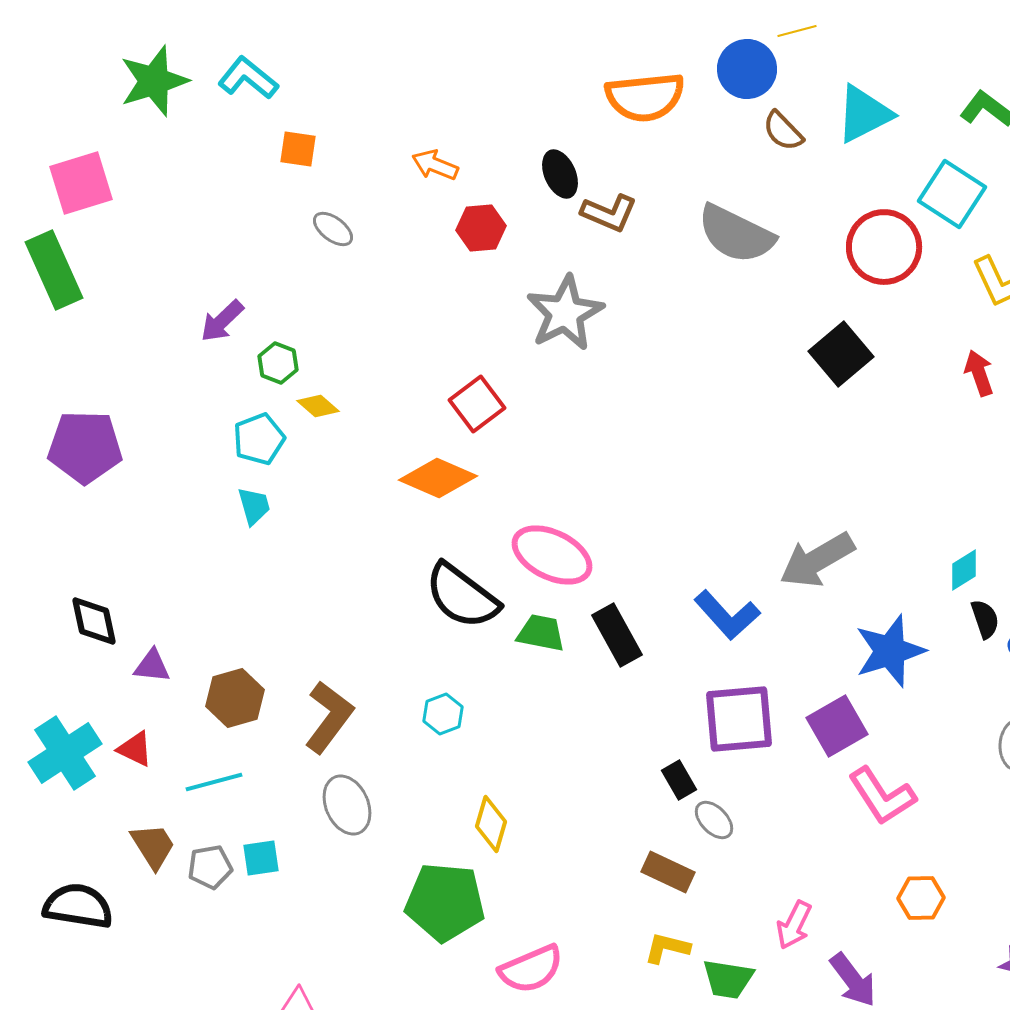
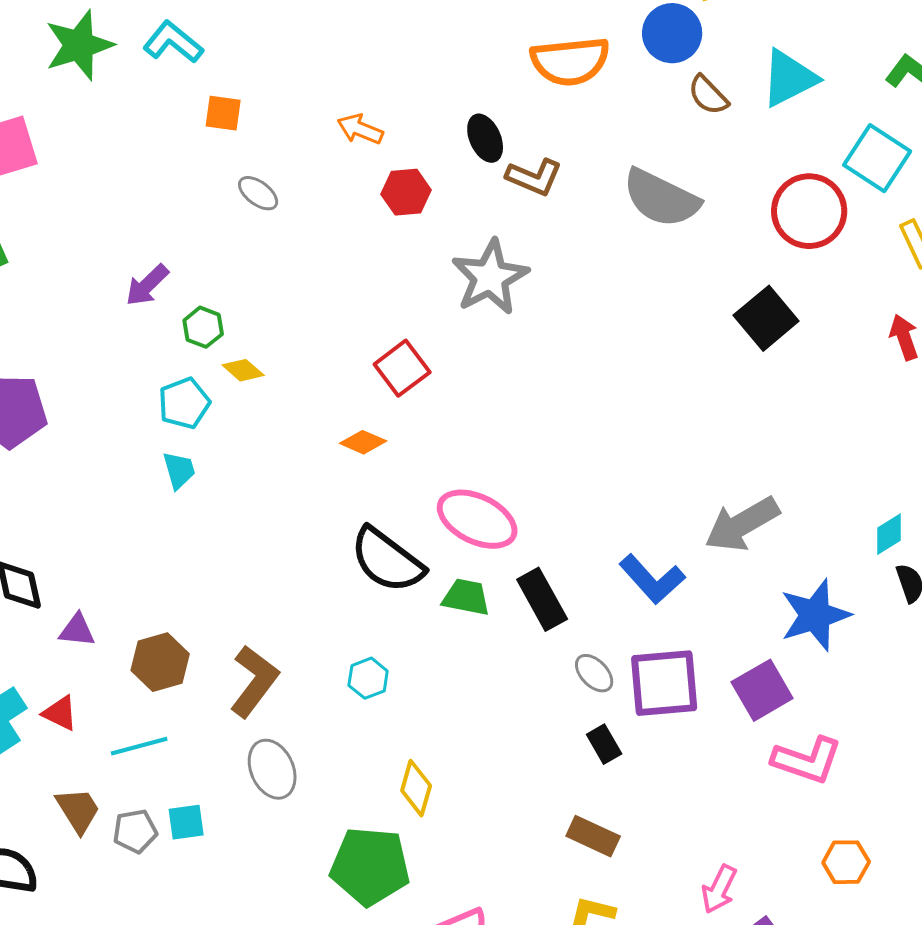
orange diamond: (438, 478) -> (363, 442), size x0.6
pink L-shape: (882, 796) -> (807, 760), turned -38
gray ellipse: (714, 820) -> (594, 673), moved

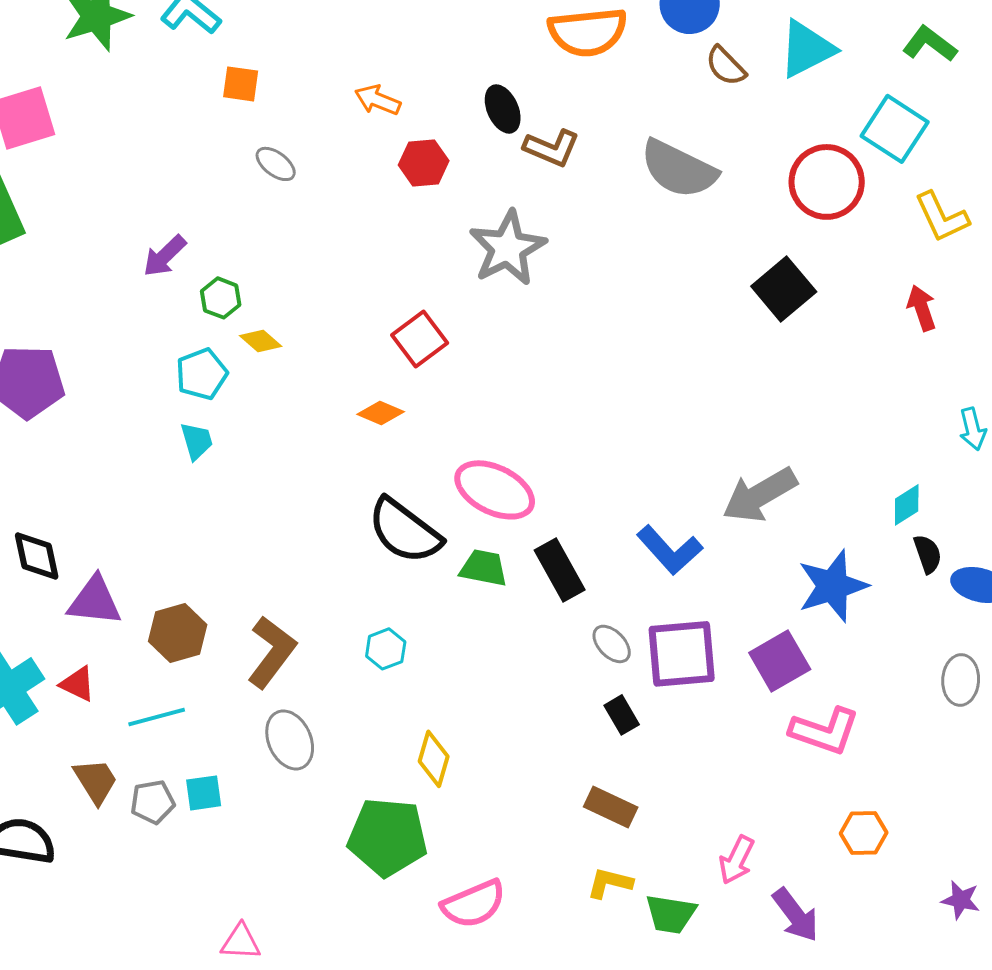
purple triangle: (77, 630) -> (95, 601), size x1.5

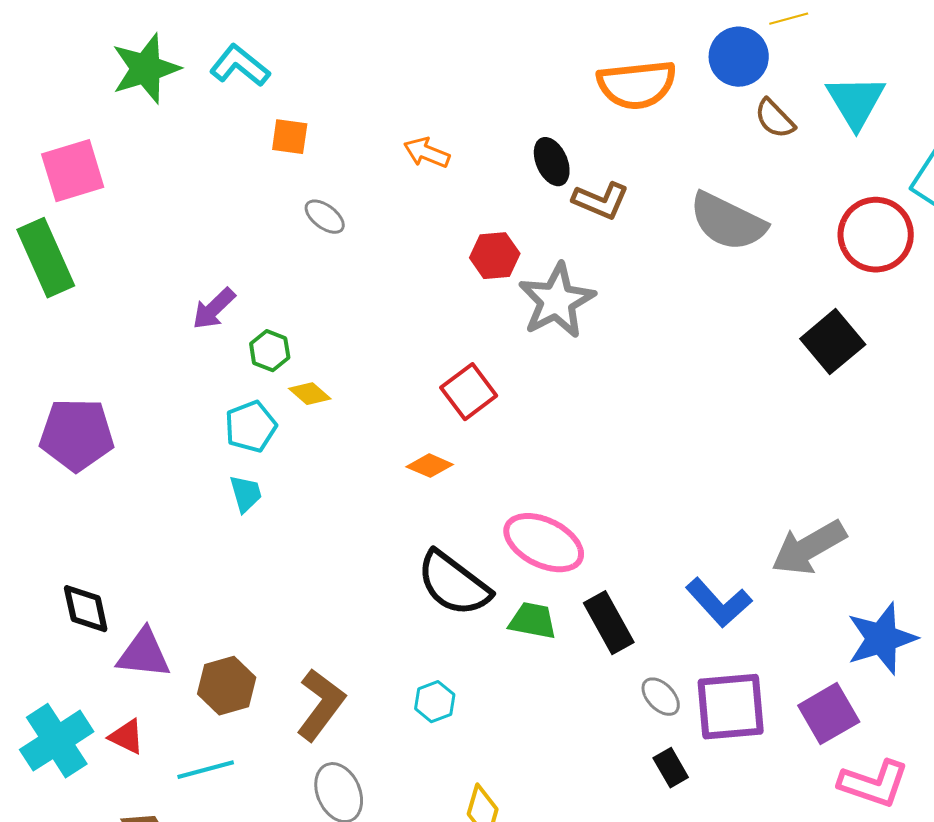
cyan triangle: (807, 49) -> (856, 102), turned -34
red hexagon: (424, 163) -> (495, 256), moved

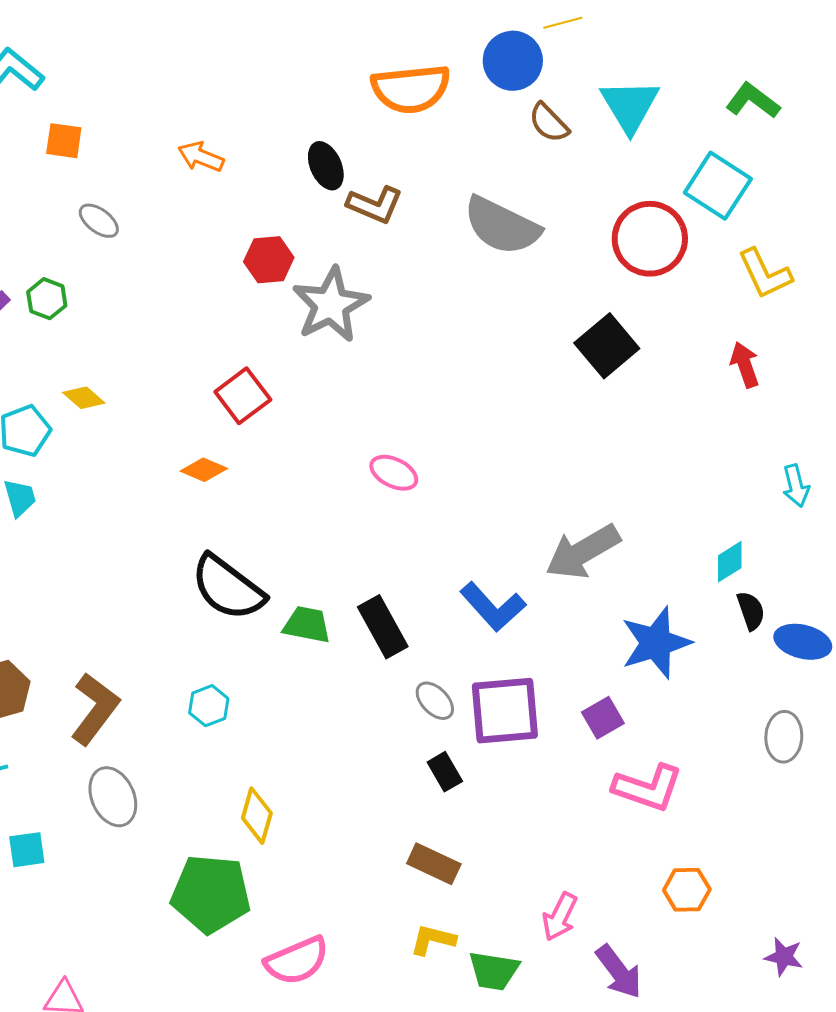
green hexagon: (270, 351) -> (47, 299), moved
pink ellipse: (544, 543) -> (394, 473), moved, size x0.6
purple square: (829, 714) -> (603, 718), size x0.7

